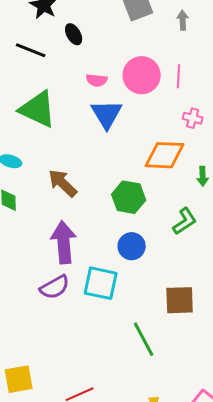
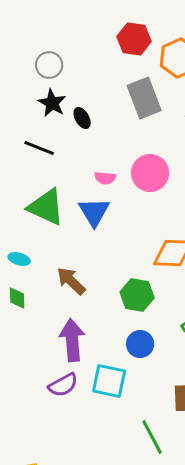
black ellipse: (74, 34) -> (82, 118), moved
blue triangle: (107, 114) -> (94, 212), moved

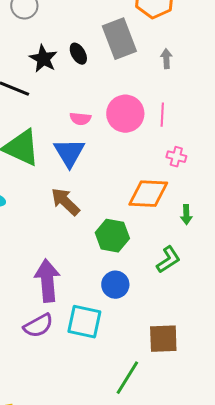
black star: (52, 103) -> (43, 59), moved
black ellipse: (82, 118) -> (78, 54), moved
brown arrow: (71, 281) -> (65, 202), moved
green line: (152, 437) -> (127, 378), turned 60

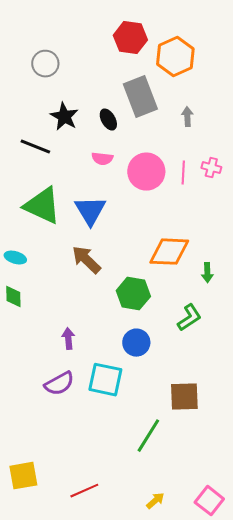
black ellipse: (78, 54) -> (108, 120), moved
pink semicircle: (80, 119) -> (102, 159), moved
pink cross: (176, 157) -> (211, 168), moved
purple arrow: (47, 281) -> (68, 339), size x0.5

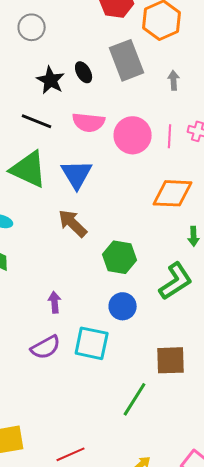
black ellipse: (108, 120) -> (84, 72), moved
black line: (35, 147) -> (37, 121), moved
pink semicircle: (102, 159) -> (89, 122), size x1.5
orange diamond: (169, 252) -> (173, 193), moved
green L-shape: (189, 318) -> (176, 281), size x1.4

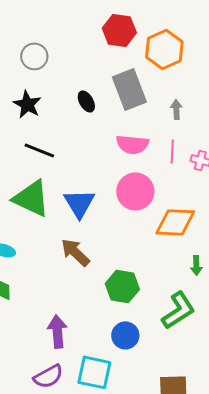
black star: (51, 80) -> (27, 104), moved
pink semicircle: (89, 122) -> (132, 144), moved
pink circle: (133, 135) -> (135, 191), moved
pink line: (170, 136) -> (172, 151), moved
purple arrow: (55, 302) -> (57, 331), size x1.5

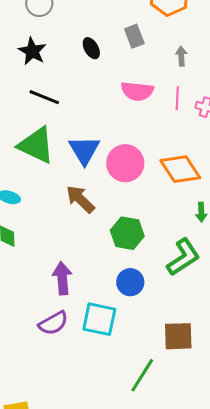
gray rectangle: (129, 89) -> (134, 36), size x0.6
pink circle: (135, 191) -> (125, 163), moved
orange diamond: (175, 222) -> (180, 169), turned 54

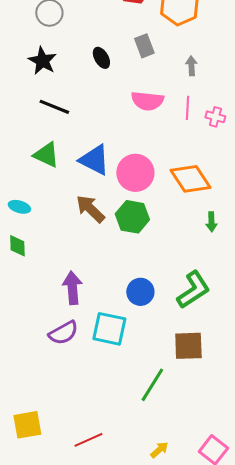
green triangle: (36, 145) -> (46, 155), size x0.7
blue triangle: (84, 150) -> (94, 160), turned -32
green hexagon: (127, 233) -> (132, 217), moved
green L-shape: (183, 257) -> (193, 290), moved

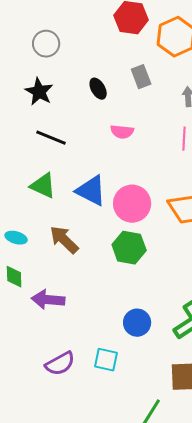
pink semicircle: (147, 101) -> (122, 132), moved, size x0.7
brown arrow: (90, 209) -> (64, 240), moved
purple arrow: (72, 288) -> (48, 300), moved, turned -80
cyan square: (109, 329) -> (106, 360), size x0.7

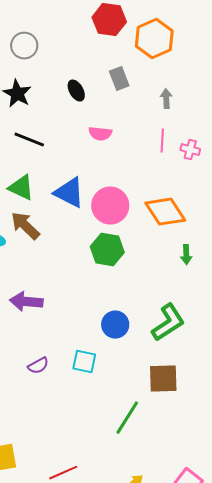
brown arrow: (64, 240) -> (25, 226), moved
purple semicircle: (60, 364) -> (38, 366), size x0.7

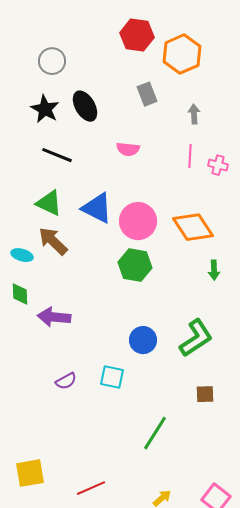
black ellipse: (76, 91) -> (85, 106), moved, size x1.4
brown square: (163, 379) -> (205, 394), moved, size x0.6

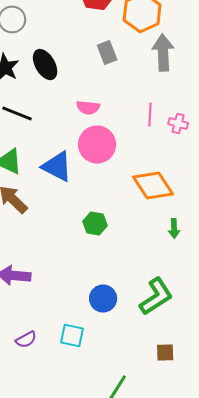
gray arrow: (194, 114) -> (163, 52), moved, size x1.8
pink circle: (138, 221) -> (97, 144), moved
green hexagon: (135, 265) -> (95, 224), size x0.7

